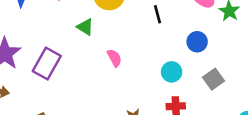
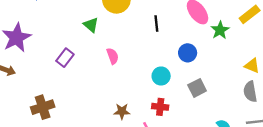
purple rectangle: (47, 63) -> (65, 58), moved, size x0.7

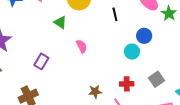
purple rectangle: (65, 58) -> (41, 61), moved
cyan circle: (161, 76) -> (132, 52), moved
gray square: (197, 88) -> (156, 79), moved

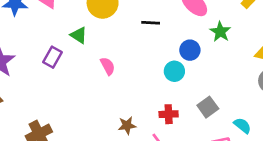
green star: (169, 13) -> (220, 32), moved
black line: (115, 14) -> (151, 23), turned -72
purple rectangle: (41, 61) -> (53, 57), moved

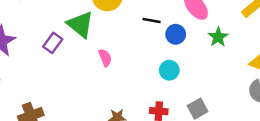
green triangle: (79, 35) -> (80, 25), size x1.6
blue circle: (190, 50) -> (176, 34), moved

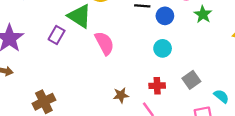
pink semicircle: (105, 58) -> (104, 43), size x1.5

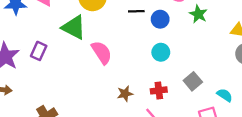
purple rectangle: (57, 35) -> (39, 51), moved
brown star: (121, 95) -> (125, 94), moved

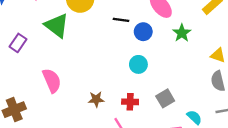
pink semicircle: (102, 52) -> (52, 80), moved

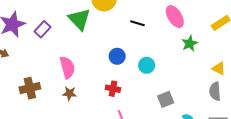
blue circle: (143, 32) -> (117, 56), moved
brown star: (96, 99) -> (70, 93), moved
red cross: (130, 102) -> (113, 89), moved

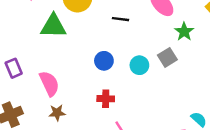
green triangle: (79, 19) -> (53, 26), turned -35
purple rectangle: (43, 29) -> (14, 68), moved, turned -56
gray square: (166, 99) -> (167, 57), moved

